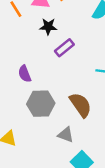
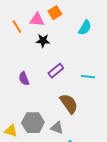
purple rectangle: (64, 48) -> (56, 71), moved
gray hexagon: (41, 104) -> (33, 123), moved

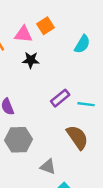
purple rectangle: (56, 71) -> (60, 98), moved
brown semicircle: (69, 104) -> (77, 137), moved
gray hexagon: (33, 123) -> (19, 140), moved

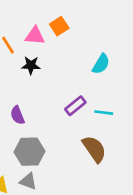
cyan semicircle: (82, 44) -> (101, 64), moved
black star: (31, 60) -> (31, 65), moved
gray triangle: (48, 167) -> (28, 181), moved

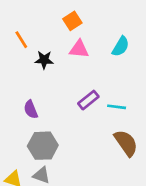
pink triangle: (35, 36) -> (79, 49), moved
cyan semicircle: (101, 64) -> (121, 46), moved
brown semicircle: (94, 149) -> (126, 143), moved

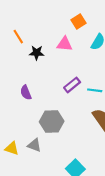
orange square: (72, 21) -> (79, 22), moved
gray hexagon: (43, 146) -> (52, 122), moved

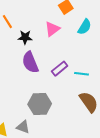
pink triangle: (65, 44) -> (52, 29), turned -42
purple semicircle: (26, 92) -> (30, 62), moved, size x1.5

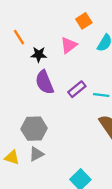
gray hexagon: (40, 104) -> (34, 129), moved
gray triangle: (23, 127) -> (36, 154), turned -48

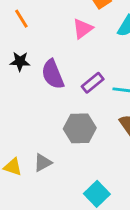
black star: (39, 54) -> (20, 61), moved
gray hexagon: (34, 129) -> (80, 128), moved

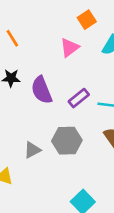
gray triangle: (43, 163) -> (32, 150), moved

